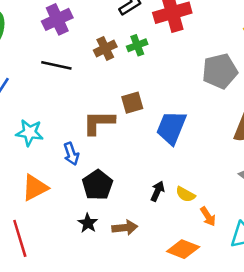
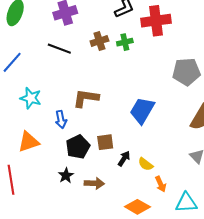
brown square: (132, 103) -> (105, 142), moved

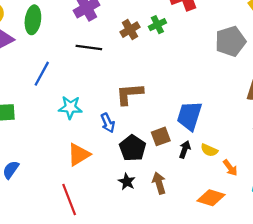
blue trapezoid: (142, 110) -> (189, 116), moved
brown arrow: (94, 183) -> (159, 183), turned -96

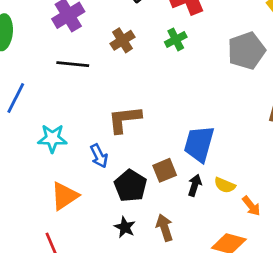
green cross: (157, 25) -> (176, 39), moved

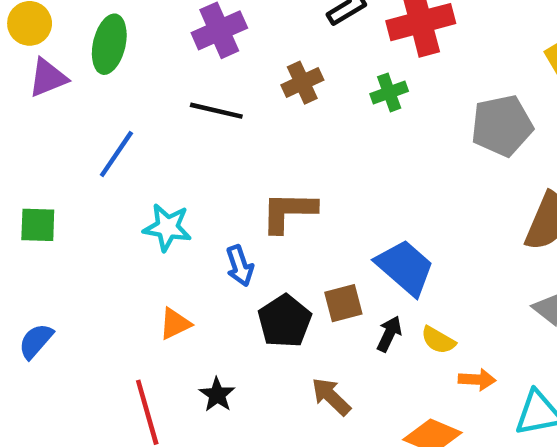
blue trapezoid: (199, 144) -> (405, 267), turned 108
orange triangle: (65, 196) -> (175, 324), size x0.7
orange arrow: (251, 206) -> (477, 380), turned -55
black star: (125, 227) -> (217, 395), moved
brown arrow: (164, 228) -> (331, 397), turned -35

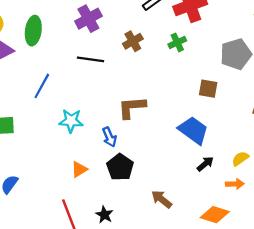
brown square: (343, 303) -> (208, 89), moved, turned 30
black pentagon: (285, 321) -> (120, 167), moved
black arrow: (389, 334) -> (205, 164), moved, turned 30
yellow semicircle: (438, 340) -> (240, 159), moved, turned 120
black star: (217, 395) -> (104, 215), moved

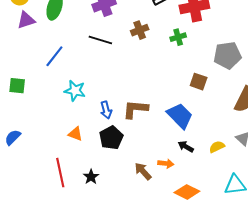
brown L-shape: (132, 107) -> (135, 109), moved
black arrow: (205, 164) -> (186, 147), turned -119
orange triangle: (79, 169) -> (75, 134), turned 42
orange arrow: (235, 184) -> (166, 164), moved

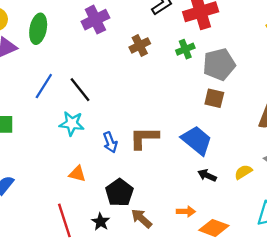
black line: (100, 40) -> (80, 90), moved, turned 40
gray pentagon: (227, 55) -> (219, 64), moved
black pentagon: (111, 138) -> (119, 193), moved
orange arrow: (166, 164) -> (186, 212), moved
brown arrow: (143, 171) -> (141, 218), moved

